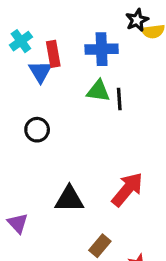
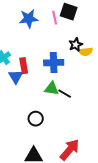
black line: (119, 99) -> (65, 94), turned -56
black circle: (37, 130) -> (36, 119), moved

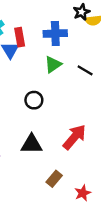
green triangle: (52, 89) -> (53, 64), turned -42
black line: (65, 94) -> (85, 70), moved

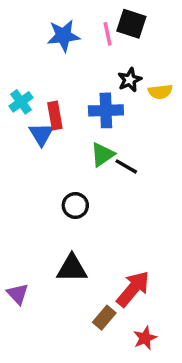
black star: (82, 12) -> (130, 80), moved
black line: (85, 70) -> (126, 166), moved
red arrow: (74, 137) -> (133, 289), moved

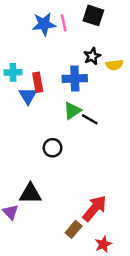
pink line: (108, 34) -> (64, 23), moved
cyan cross: (21, 102) -> (13, 72), turned 35
black triangle: (72, 268) -> (30, 193), moved

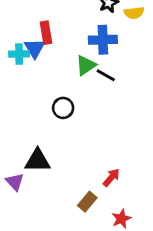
cyan cross: (13, 72) -> (19, 54), moved
blue cross: (75, 79) -> (103, 40), moved
red arrow: (95, 208) -> (111, 178), size x0.6

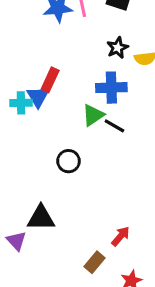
red rectangle: (46, 33) -> (50, 80), turned 35

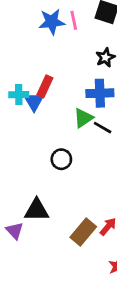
cyan cross: (21, 103) -> (19, 95), moved
brown rectangle: (95, 262) -> (83, 232), moved, size x1.4

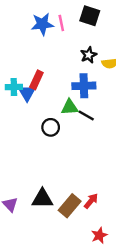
green triangle: (83, 118) -> (70, 107), turned 30
black circle: (61, 159) -> (51, 127), moved
black triangle: (37, 210) -> (42, 199), moved

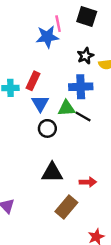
blue star: (42, 24) -> (47, 37), moved
blue triangle: (27, 93) -> (40, 103), moved
black triangle: (42, 199) -> (52, 173), moved
red arrow: (91, 201) -> (88, 182), moved, turned 49

